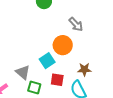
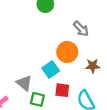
brown star: (84, 69) -> (93, 66), moved

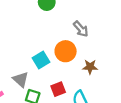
cyan square: (51, 69) -> (41, 60), moved
red square: (62, 90) -> (58, 89), turned -32

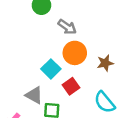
gray arrow: (81, 29) -> (67, 27), moved
red square: (58, 89) -> (71, 86), moved

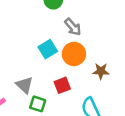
cyan square: (51, 69) -> (48, 49), moved

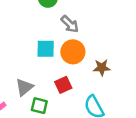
cyan square: (48, 49) -> (46, 49), turned 36
gray triangle: (24, 85) -> (24, 87), turned 42

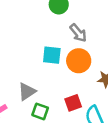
red square: (63, 85) -> (73, 103), moved

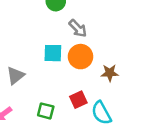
gray triangle: (27, 92) -> (15, 75), moved

